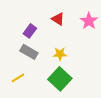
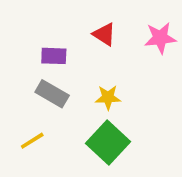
pink star: (89, 21) -> (160, 38), turned 30
purple rectangle: (30, 31) -> (54, 56), turned 56

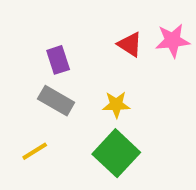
red triangle: (104, 34) -> (130, 44), moved
purple rectangle: (54, 56) -> (58, 60), turned 70

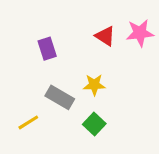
gray rectangle: (56, 101) -> (60, 97), moved
green square: (116, 153) -> (94, 124), size x0.6

